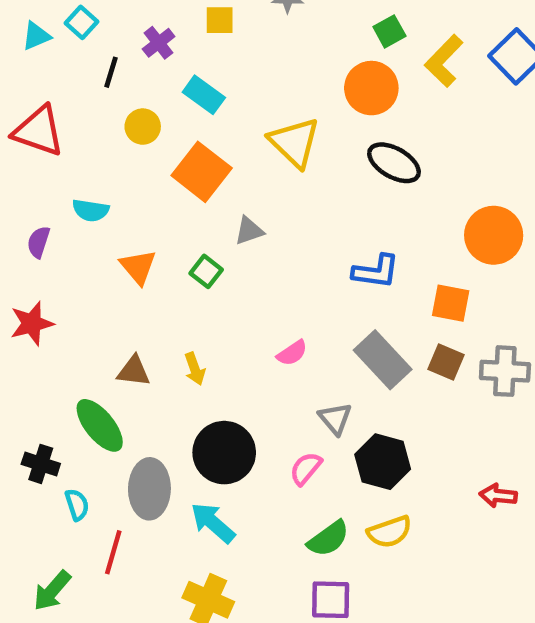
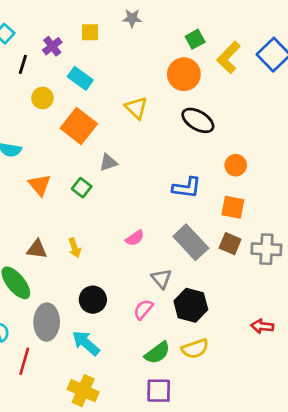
yellow triangle: (294, 142) -> (136, 108), size x0.7
orange circle: (494, 235) -> (236, 165), moved, size x0.6
black circle: (224, 453) -> (93, 300), size x0.7

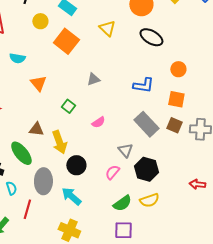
gray triangle: (108, 162) -> (93, 79), moved
green square: (82, 188) -> (68, 106), moved
pink semicircle: (135, 238) -> (98, 122), moved
yellow arrow: (75, 248) -> (59, 142), moved, size x1.6

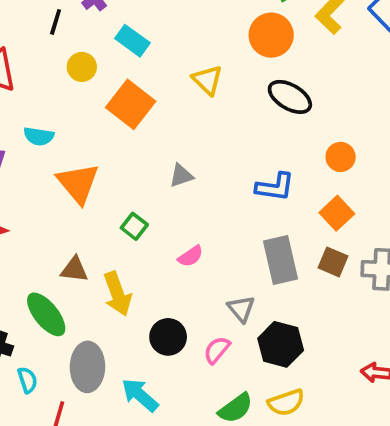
orange triangle: (38, 83) -> (78, 183), size x1.4
orange square: (176, 99) -> (337, 213), turned 36
gray rectangle: (146, 124) -> (281, 260), turned 30
black circle: (76, 165) -> (168, 337), moved

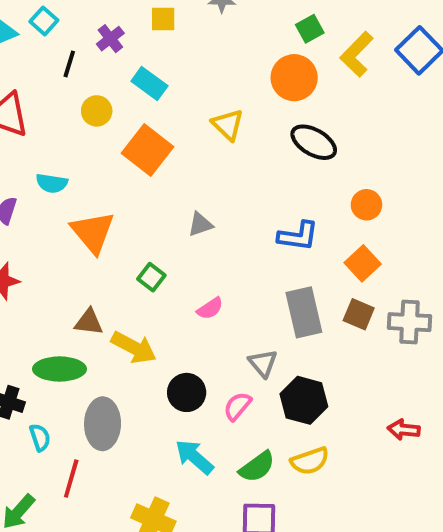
yellow arrow: (117, 294) -> (134, 347), turned -42
green ellipse: (46, 314) -> (60, 369), turned -51
cyan arrow: (140, 395) -> (194, 457), moved

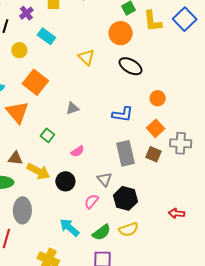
yellow L-shape: (357, 54) -> (153, 21), turned -50
orange square: (147, 150) -> (35, 82), moved
gray cross: (410, 322) -> (181, 143), moved
black circle: (187, 392) -> (65, 181), moved

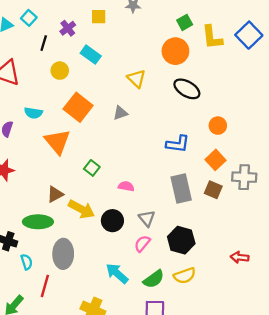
gray triangle: (72, 108) -> (120, 113), moved
pink semicircle: (77, 151) -> (126, 186), turned -136
brown triangle: (15, 158) -> (55, 194), turned -35
gray triangle: (104, 179) -> (147, 218), moved

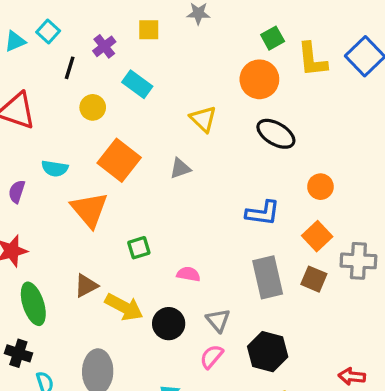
green square: (92, 168) -> (139, 248), turned 35
green ellipse: (38, 222) -> (33, 304), moved, turned 72

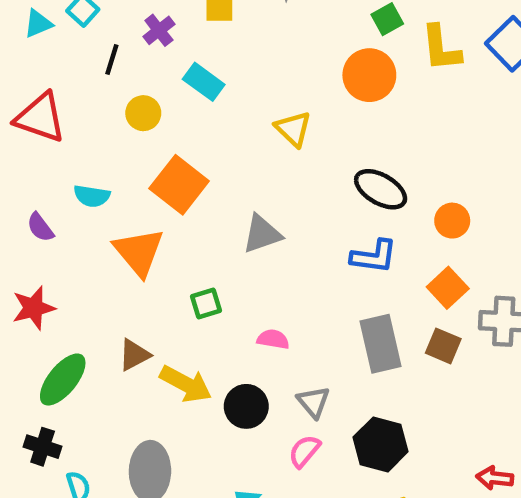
black ellipse: (276, 134) -> (381, 189), moved
gray triangle: (180, 168) -> (262, 234), moved, size x1.4
purple semicircle: (17, 192) -> (40, 227), turned -55
green ellipse: (33, 304) -> (63, 380), turned 57

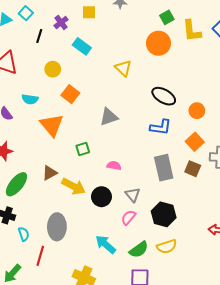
yellow circle: (143, 113) -> (53, 69), moved
orange square: (179, 185) -> (70, 94), size x0.7

